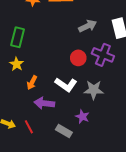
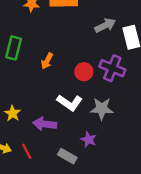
gray arrow: (88, 26) -> (105, 25), moved
yellow star: (17, 64) -> (13, 113), moved
orange arrow: (32, 83) -> (47, 61), moved

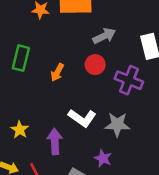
gray arrow: (105, 25) -> (104, 36), moved
red circle: (84, 72) -> (95, 65), moved
purple arrow: (45, 124) -> (55, 141), turned 80

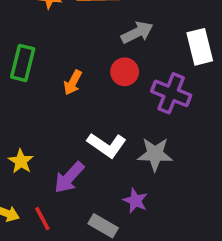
purple arrow: (55, 141) -> (69, 177), turned -135

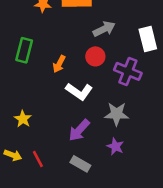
white L-shape: (107, 145) -> (79, 91), moved
purple arrow: (69, 177) -> (79, 130), moved
purple star: (135, 201) -> (115, 146), moved

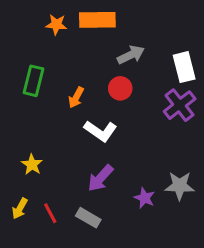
purple cross: (128, 71) -> (180, 105), moved, turned 30
gray star: (117, 114) -> (180, 186), moved
yellow arrow: (13, 155) -> (20, 209), turned 98
gray rectangle: (80, 164) -> (88, 218), moved

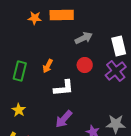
green rectangle: (33, 81) -> (20, 71), moved
red circle: (120, 88) -> (85, 65), moved
white L-shape: (100, 131) -> (64, 88), turned -40

